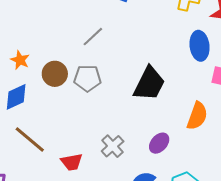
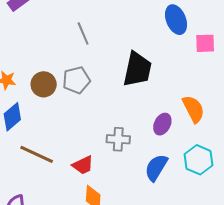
gray line: (93, 37) -> (83, 33), moved, turned -55
orange semicircle: (197, 116) -> (193, 109), moved, turned -32
gray cross: (113, 146) -> (118, 139), turned -30

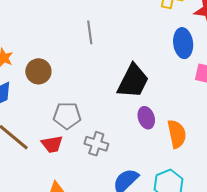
gray pentagon: (76, 80) -> (67, 116), moved
purple ellipse: (162, 124) -> (146, 118), moved, turned -60
red trapezoid: (83, 165) -> (52, 144), moved

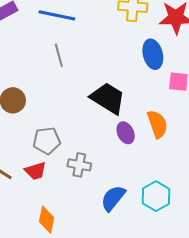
black trapezoid: (133, 81) -> (108, 98), turned -78
orange semicircle: (177, 134) -> (157, 124), moved

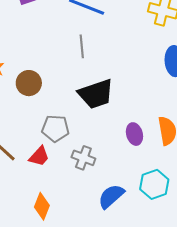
black trapezoid: (108, 98) -> (96, 94), moved, turned 120
red trapezoid: (35, 171) -> (39, 156), turned -40
cyan hexagon: (156, 196) -> (154, 184), moved

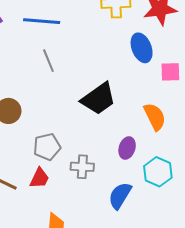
black trapezoid: (96, 94) -> (99, 99), moved
purple ellipse: (134, 134) -> (127, 148), moved, turned 50

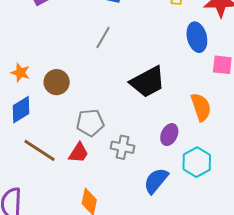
gray line: (48, 61) -> (103, 37), turned 45

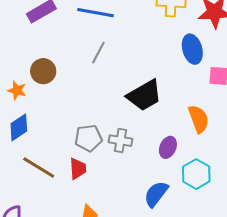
brown circle: (57, 82) -> (43, 71), moved
gray cross: (122, 147) -> (121, 141), moved
red trapezoid: (79, 153) -> (78, 169), turned -35

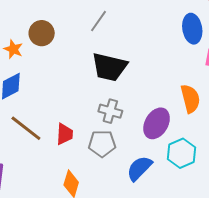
black trapezoid: (144, 95) -> (109, 67), moved, turned 36
gray pentagon: (88, 138) -> (102, 144), moved
purple ellipse: (168, 147) -> (157, 123), size x1.4

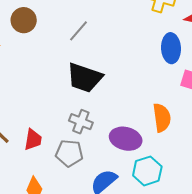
brown circle: (42, 33) -> (24, 20), moved
purple ellipse: (157, 123) -> (126, 139), turned 68

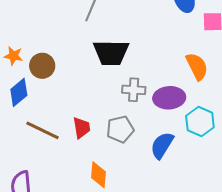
brown circle: (24, 20) -> (42, 66), moved
gray cross: (81, 122) -> (134, 90), moved

